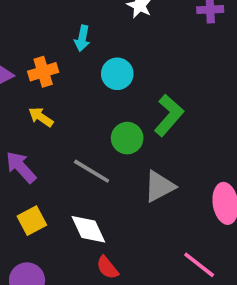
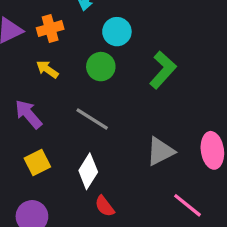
green circle: (127, 138) -> (101, 67), moved
gray triangle: (159, 186) -> (160, 151), moved
white diamond: (88, 229) -> (88, 171), turned 56

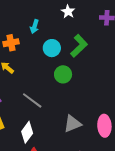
green circle: (101, 67) -> (63, 74), moved
green L-shape: (163, 70) -> (79, 46), moved

